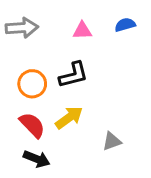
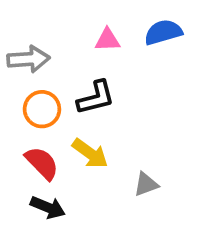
blue semicircle: (125, 25) -> (163, 32), size x1.4
gray arrow: (22, 28) -> (28, 59), moved
yellow arrow: (69, 118) -> (90, 153), turned 72

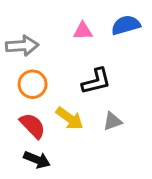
black L-shape: (96, 98) -> (96, 81), moved
gray triangle: (146, 184) -> (112, 121), moved

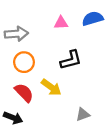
gray triangle: (112, 121) -> (83, 114), moved
black arrow: (37, 160) -> (13, 118), moved

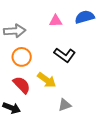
black L-shape: (71, 60) -> (65, 55), turned 50
gray triangle: (83, 114) -> (65, 105), moved

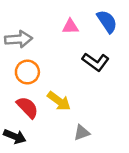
blue semicircle: (85, 17) -> (107, 21), turned 72
black L-shape: (65, 55) -> (96, 62), moved

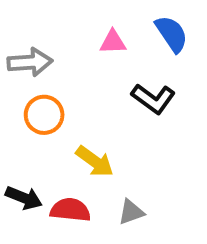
red semicircle: (27, 107) -> (70, 210), moved, turned -40
black arrow: (15, 136) -> (24, 198), moved

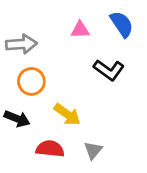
black arrow: (24, 198) -> (17, 119), moved
gray triangle: (131, 212) -> (93, 150), turned -30

